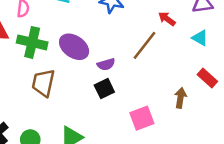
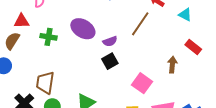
green cross: (32, 42) -> (49, 37), moved, size x0.7
brown trapezoid: (43, 83) -> (45, 83), moved
pink square: (142, 118) -> (142, 83), turned -30

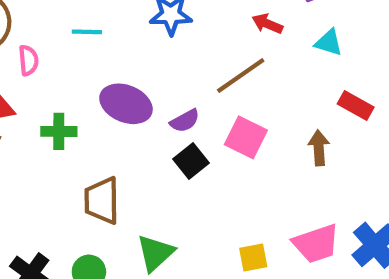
brown line: (140, 24) -> (241, 75), turned 30
brown trapezoid: (45, 83) -> (102, 201), moved
pink square: (142, 83) -> (246, 137), moved

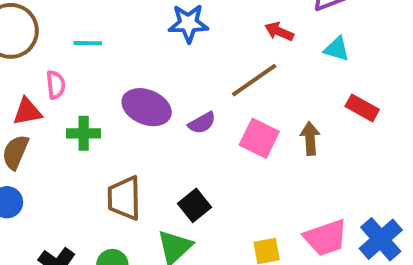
cyan line: (87, 32) -> (88, 43), moved
pink semicircle: (28, 60) -> (56, 85), moved
brown arrow: (319, 148) -> (310, 138), moved
black square: (191, 161) -> (194, 205), moved

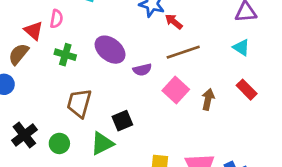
red arrow: (279, 32) -> (174, 22), moved
red triangle: (27, 112) -> (34, 31), turned 36

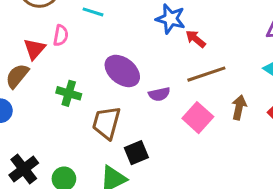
red triangle: (34, 31) -> (34, 49), turned 30
green cross: (65, 55) -> (69, 93), moved
brown arrow: (208, 99) -> (239, 107), moved
brown trapezoid: (79, 103) -> (106, 123), moved

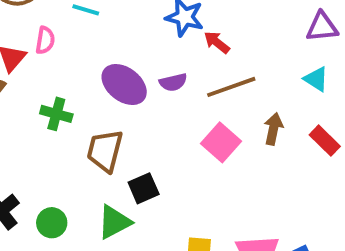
purple semicircle: (159, 94) -> (173, 82), moved

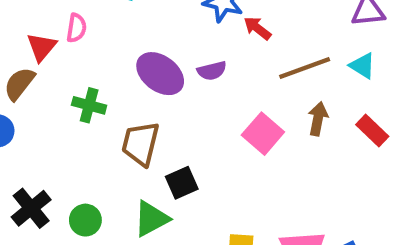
brown line: (231, 87) -> (305, 68), moved

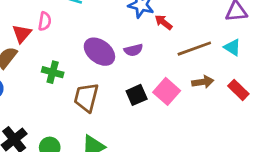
brown arrow: (318, 119) -> (203, 82), turned 70
black square: (182, 183) -> (137, 95), moved

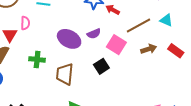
pink square: (167, 91) -> (116, 45), moved

